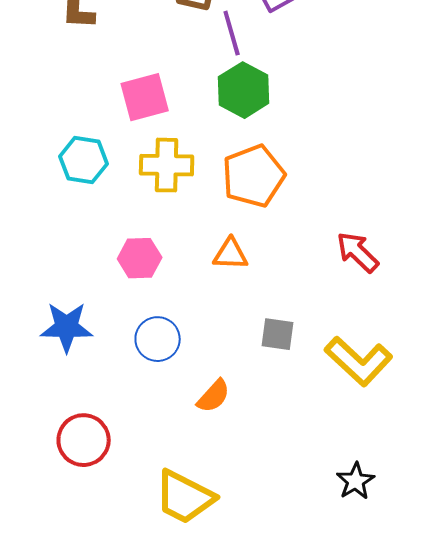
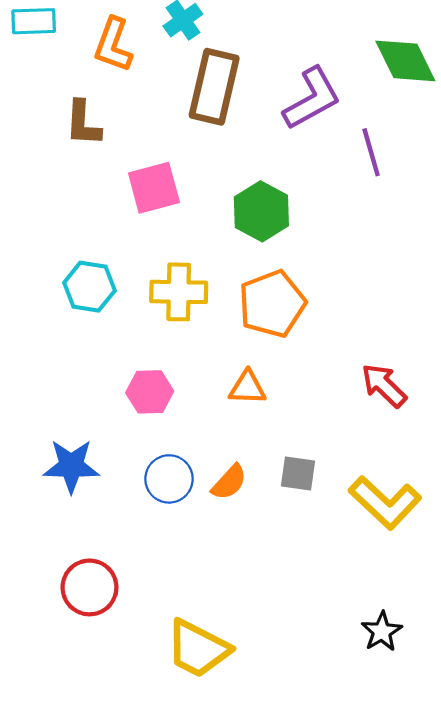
purple line: (232, 33) -> (371, 152), moved
pink square: (145, 97) -> (154, 188), moved
orange semicircle: (214, 396) -> (229, 482), moved

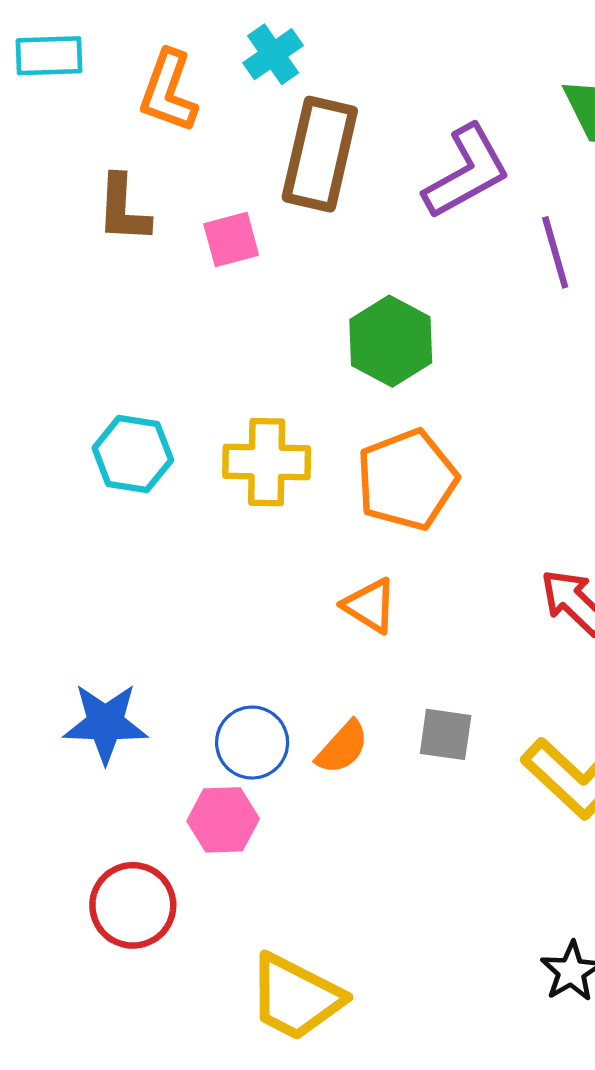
pink square: (154, 188) -> (231, 240), moved, size x0.7
orange triangle: (247, 388) -> (370, 606), turned 30
pink hexagon: (150, 392) -> (223, 820), moved

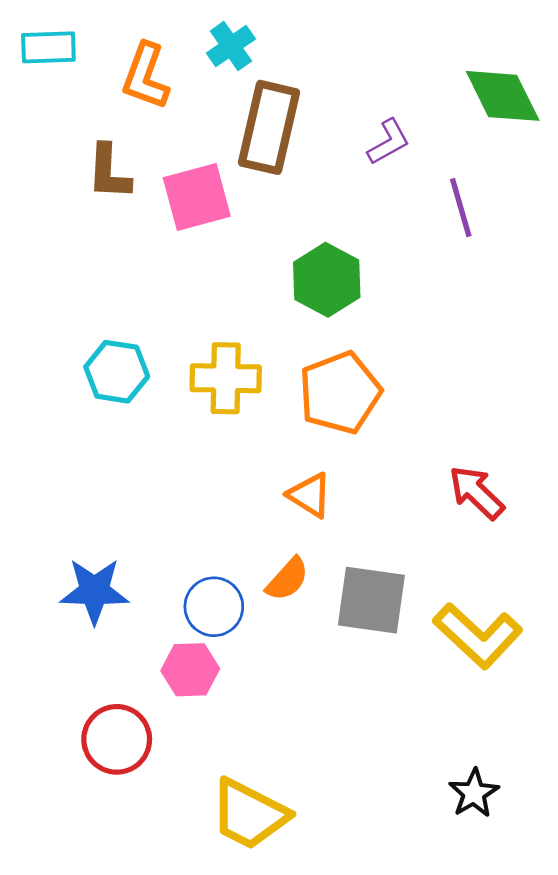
purple L-shape: (467, 172) -> (388, 142), size x0.6
pink square: (231, 240) -> (197, 197), size x1.5
gray square: (446, 734) -> (371, 600), size x1.6
orange semicircle: (342, 747) -> (287, 579), moved

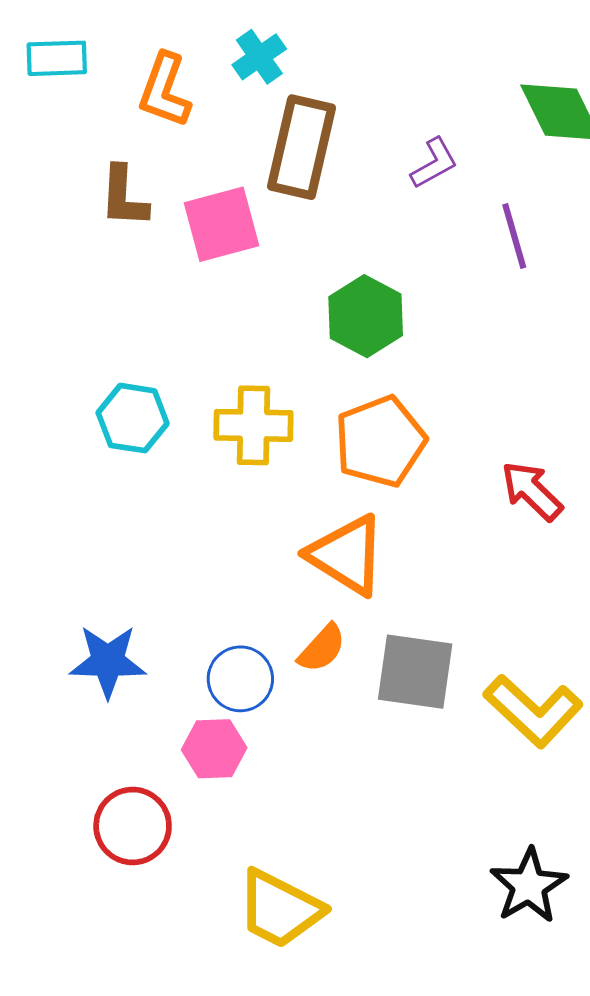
red arrow: (476, 492) -> (532, 491), moved
orange triangle: (310, 495) -> (347, 555), size x1.6
black star: (474, 793) -> (529, 886), size x1.4

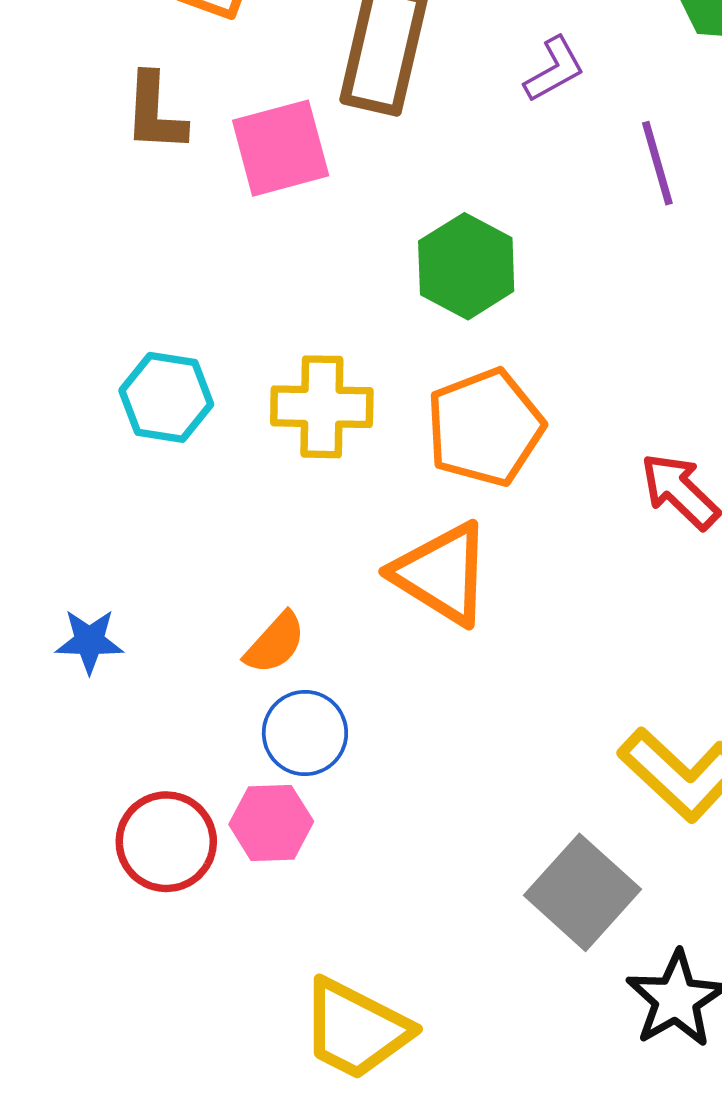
orange semicircle: (322, 648) -> (275, 643), moved
blue star: (108, 661) -> (89, 641), moved, size x0.7
gray square: (415, 672) -> (582, 892), moved, turned 34
red circle: (133, 826) -> (166, 842), moved

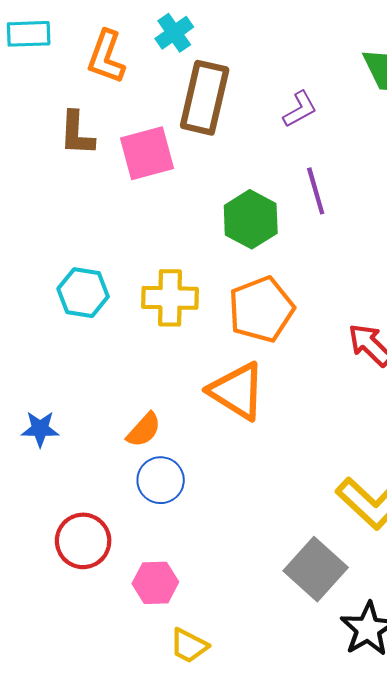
purple line: (657, 163) -> (316, 191), moved
pink hexagon: (271, 823) -> (155, 583), moved
yellow trapezoid: (356, 1029) -> (189, 646), size x0.6

